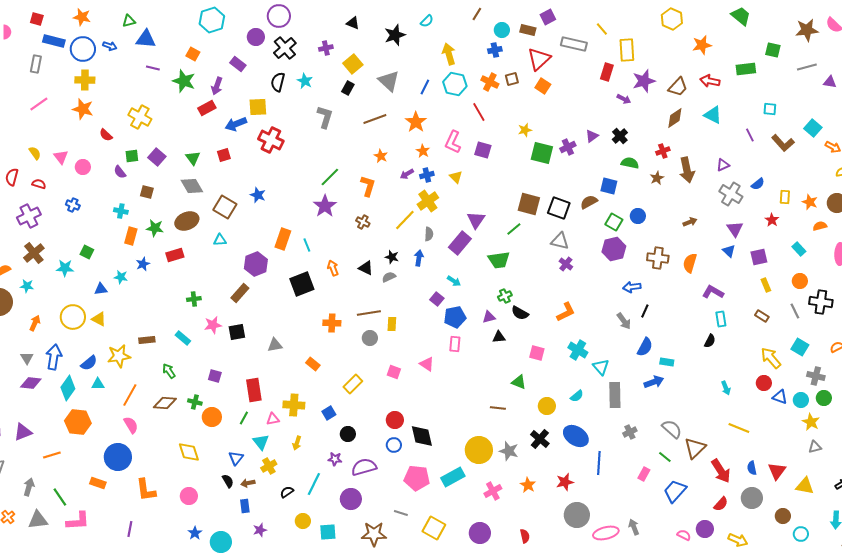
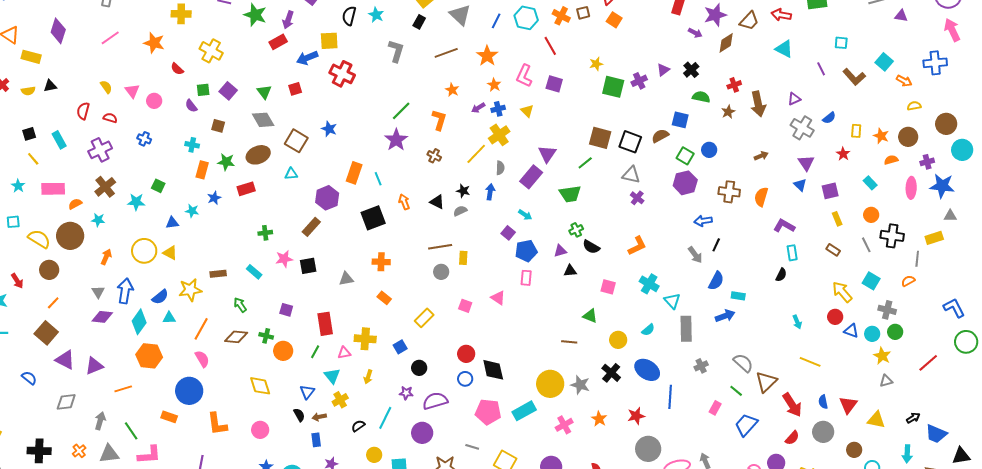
yellow cross: (85, 80) -> (181, 14), moved
brown diamond: (675, 118) -> (726, 43), moved
orange cross: (332, 323) -> (381, 262), moved

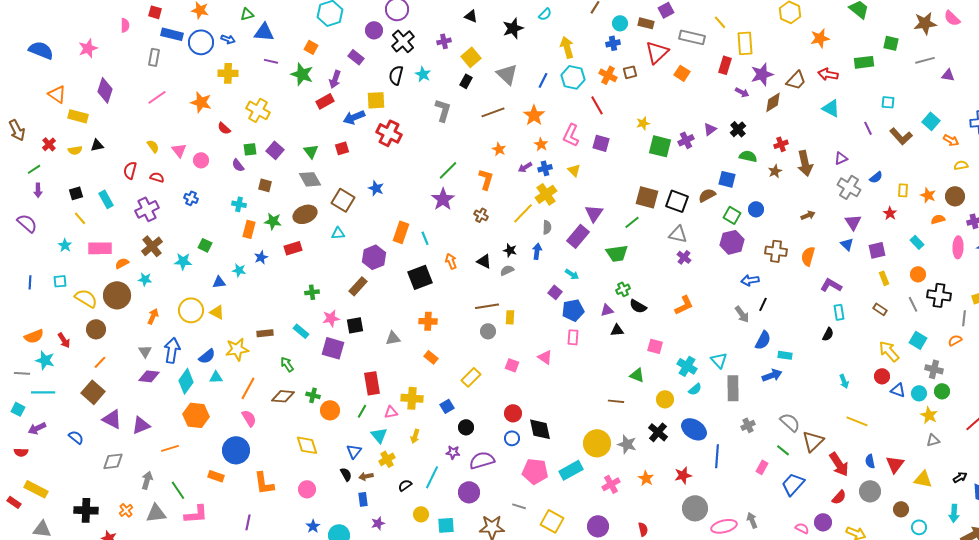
orange square: (614, 20) -> (682, 73), moved
cyan cross: (649, 284) -> (687, 366), moved
purple square: (286, 310) -> (333, 348), moved, size x1.6

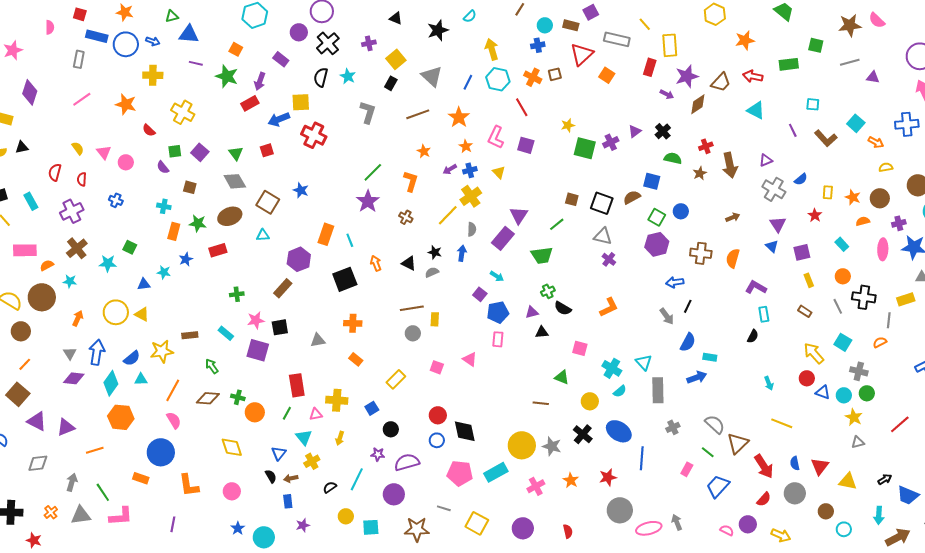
red semicircle: (157, 177) -> (82, 179), turned -104
brown square: (647, 197) -> (572, 199), size x0.6

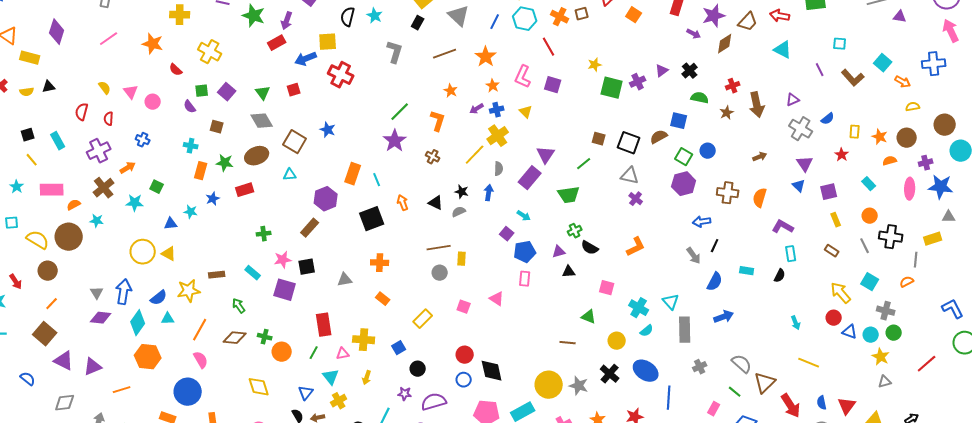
orange arrow: (78, 318) -> (128, 168), moved, turned 35
cyan rectangle: (710, 357) -> (747, 271), moved

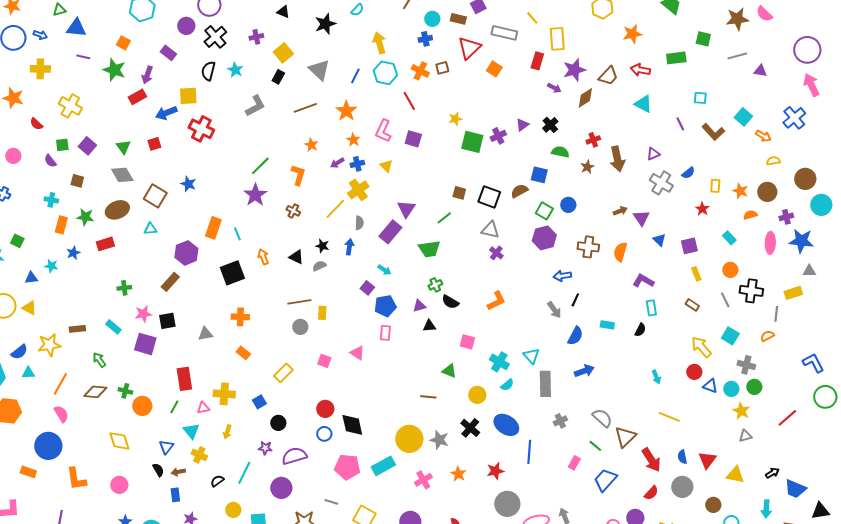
gray L-shape: (395, 52) -> (255, 106), turned 45
blue cross: (934, 64) -> (794, 118), turned -35
purple triangle: (805, 164) -> (641, 218), moved
yellow cross: (339, 401) -> (199, 455), turned -35

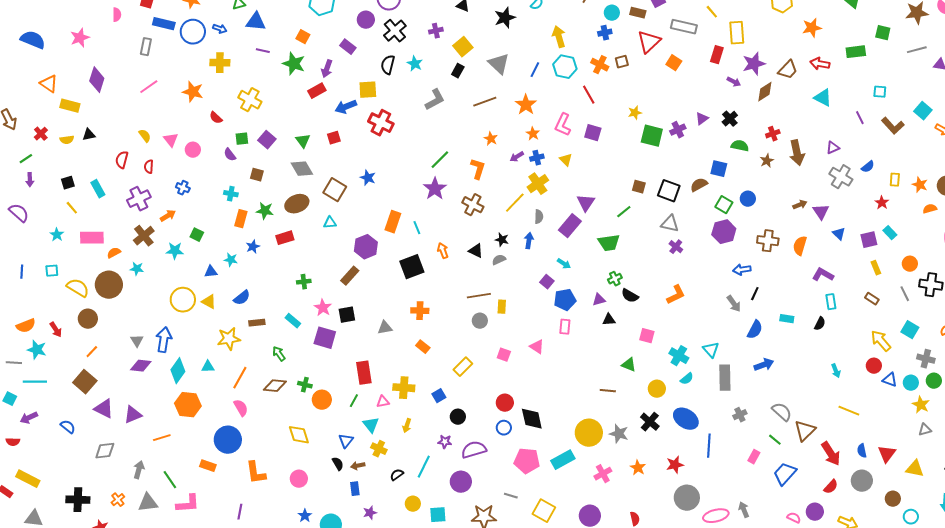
brown cross: (293, 211) -> (473, 205), size x1.5
cyan rectangle: (729, 238) -> (890, 233), moved
pink star: (143, 314) -> (323, 308), turned -30
blue semicircle: (19, 352) -> (242, 298), moved

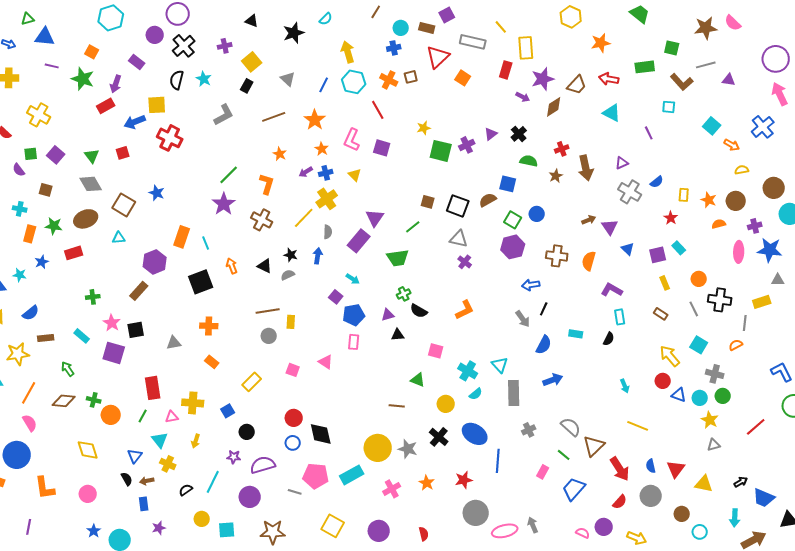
gray triangle: (499, 64) -> (288, 79), size x0.7
brown L-shape: (893, 126) -> (682, 82), moved
gray line: (511, 496) -> (295, 492), moved

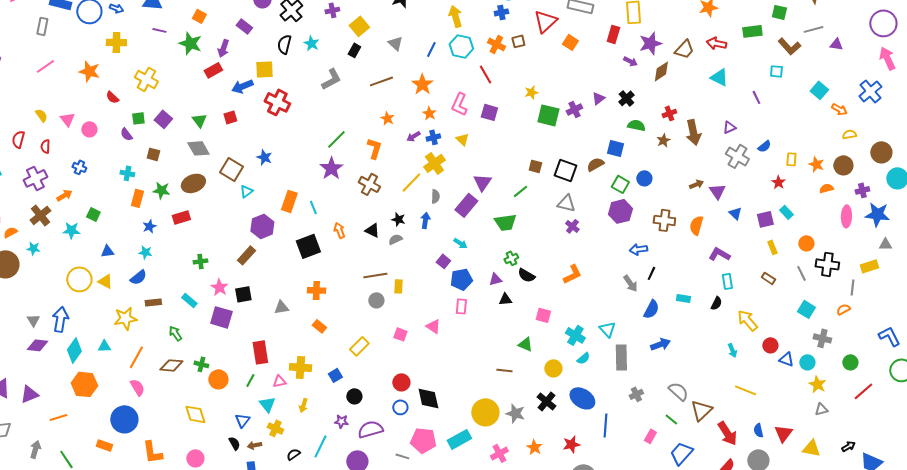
cyan triangle: (119, 238) -> (246, 191), moved, turned -32
cyan star: (20, 275) -> (145, 252), moved
yellow arrow: (670, 356) -> (747, 320), moved
green circle: (723, 396) -> (850, 362), moved

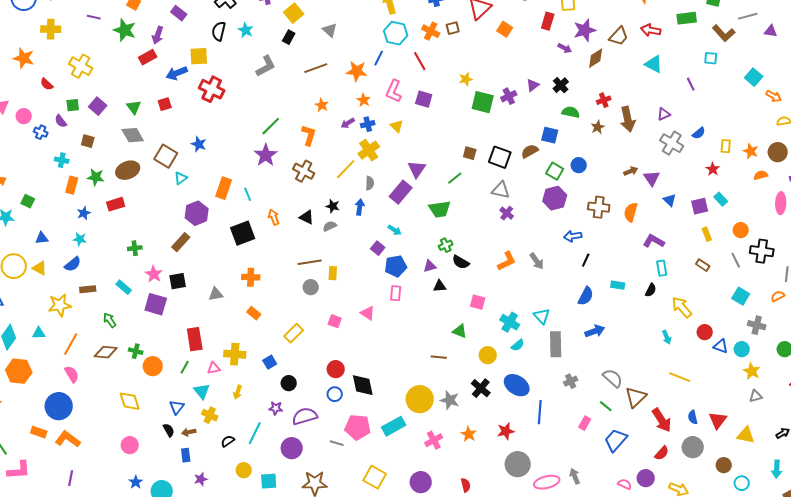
blue line: (431, 49) -> (379, 58), moved
orange star: (422, 84) -> (357, 71), turned -30
blue cross: (79, 167) -> (41, 132), moved
gray arrow: (630, 283) -> (537, 261), moved
orange L-shape: (152, 452) -> (68, 439), moved, turned 135

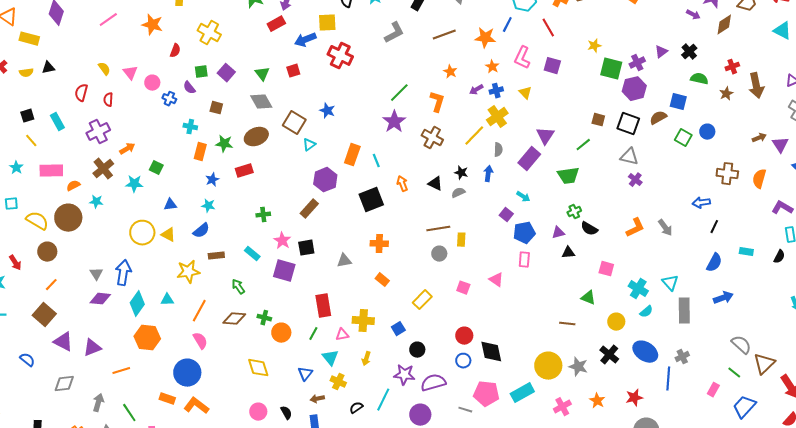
red semicircle: (47, 84) -> (175, 51), turned -112
purple hexagon: (555, 198) -> (634, 89), moved
gray cross: (571, 381) -> (682, 357), moved
purple star: (276, 408) -> (404, 375), size x1.5
black semicircle: (169, 430) -> (286, 413), moved

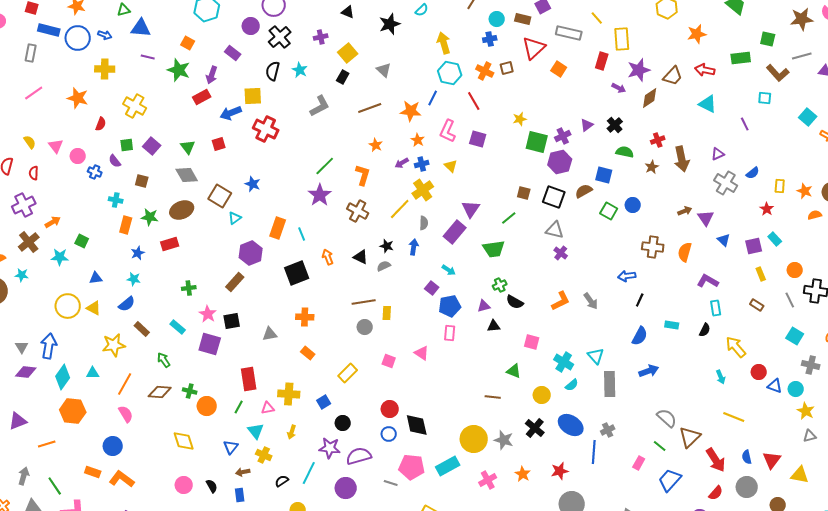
brown rectangle: (216, 256) -> (142, 329), turned 49
blue circle: (187, 373) -> (113, 446), size x0.7

